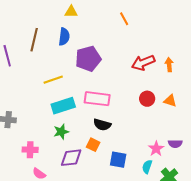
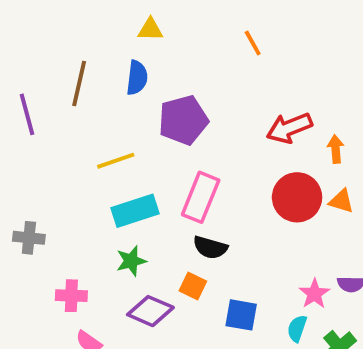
orange arrow: (169, 65) -> (336, 149), moved
pink rectangle: (97, 99) -> (201, 197), turned -75
red circle: (147, 99) -> (297, 197), size x1.6
purple diamond: (71, 158) -> (150, 311), turned 30

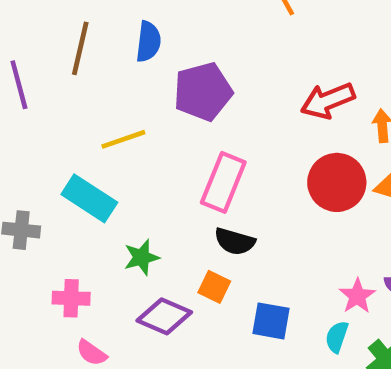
cyan rectangle: (135, 211) -> (89, 198), moved, turned 51

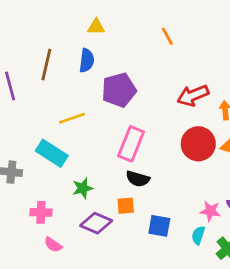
orange square: (214, 287) -> (126, 206), turned -30
pink star: (357, 296) -> (210, 211), turned -30

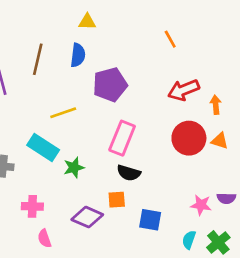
orange line: (167, 36) -> (170, 39), moved
green star: (83, 188) -> (74, 168), moved
cyan semicircle: (198, 235) -> (189, 240), moved
pink semicircle: (53, 245) -> (44, 238), turned 36

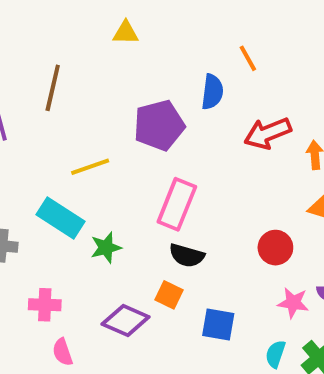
blue semicircle: (78, 55) -> (212, 92), moved
red circle: (189, 138) -> (275, 248), moved, size x0.7
orange square: (117, 200) -> (169, 295), turned 30

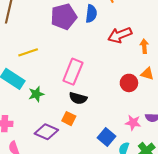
purple pentagon: (159, 125) -> (64, 17), moved
red circle: (275, 248) -> (129, 83), moved
blue square: (218, 324) -> (107, 137), moved, turned 30

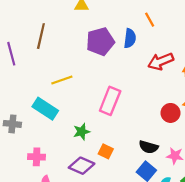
green star: (36, 94) -> (82, 132), moved
black semicircle: (78, 98) -> (149, 147), moved

